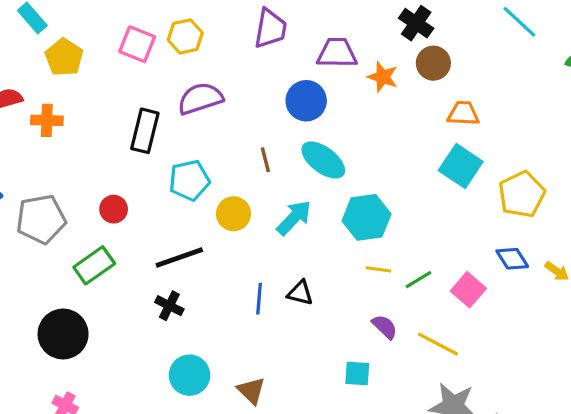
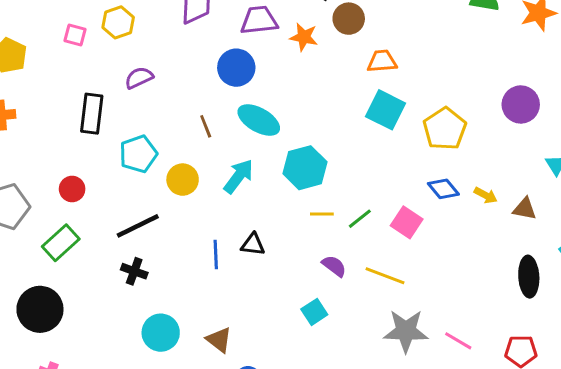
pink square: (137, 44) -> (75, 35), size x0.7
purple semicircle: (200, 99) -> (139, 78), size x0.7
cyan square: (357, 374) -> (314, 312), turned -30

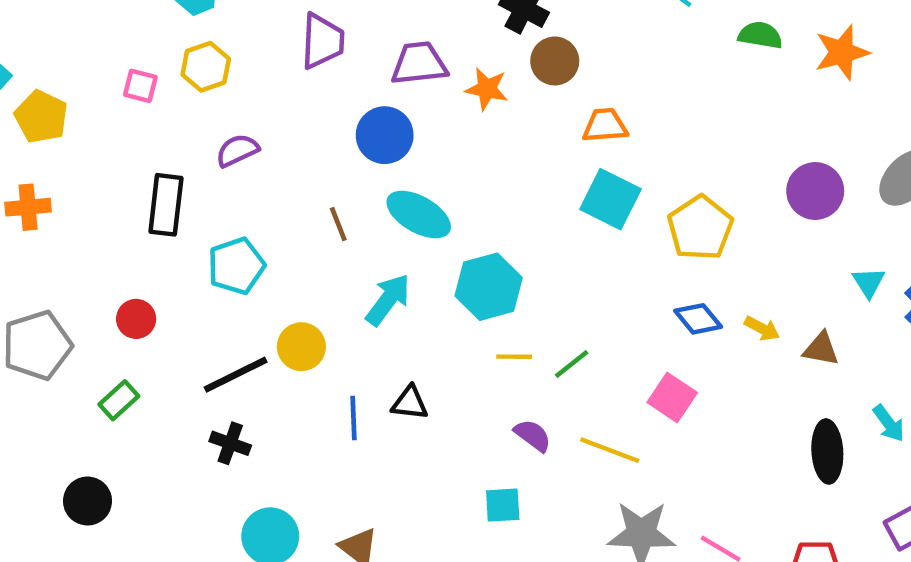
yellow circle: (183, 180) -> (301, 347), moved
pink square: (407, 222) -> (672, 398), moved
green rectangle: (61, 243) -> (119, 400), size x0.7
black circle: (40, 309) -> (88, 501), size x0.7
cyan square: (314, 312) -> (503, 505), turned 30

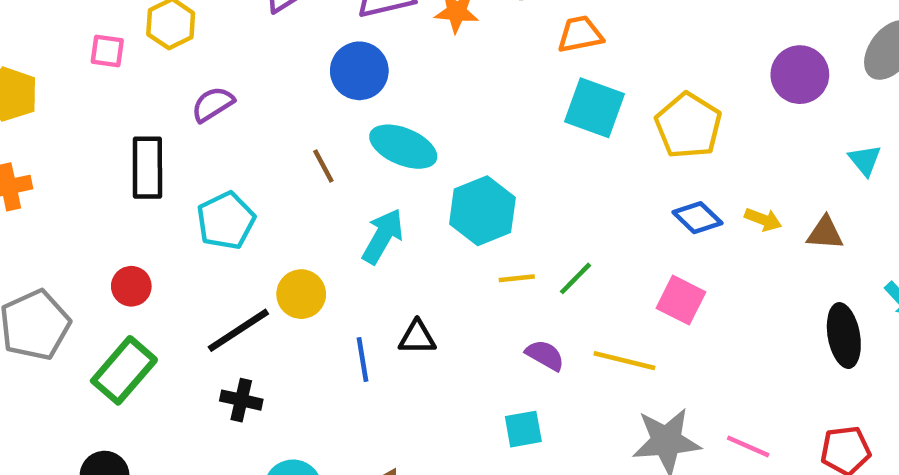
green rectangle: (119, 400) -> (124, 370), size x1.6

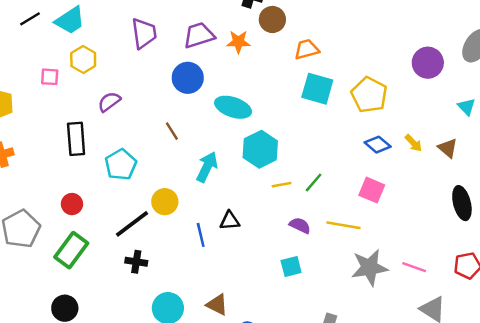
cyan ellipse: (403, 147) -> (233, 107), moved
yellow arrow: (763, 220) -> (413, 143), turned 30
brown triangle: (825, 233) -> (448, 148), turned 40

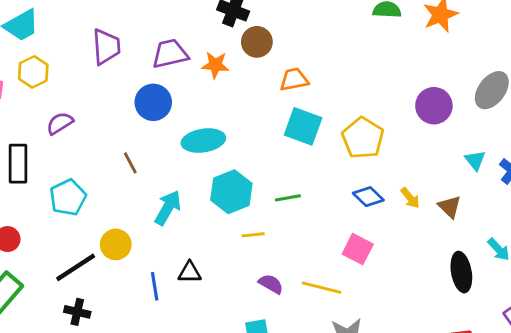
cyan ellipse: (233, 107) -> (203, 141), turned -32
green line: (314, 182) -> (288, 198), moved, turned 35

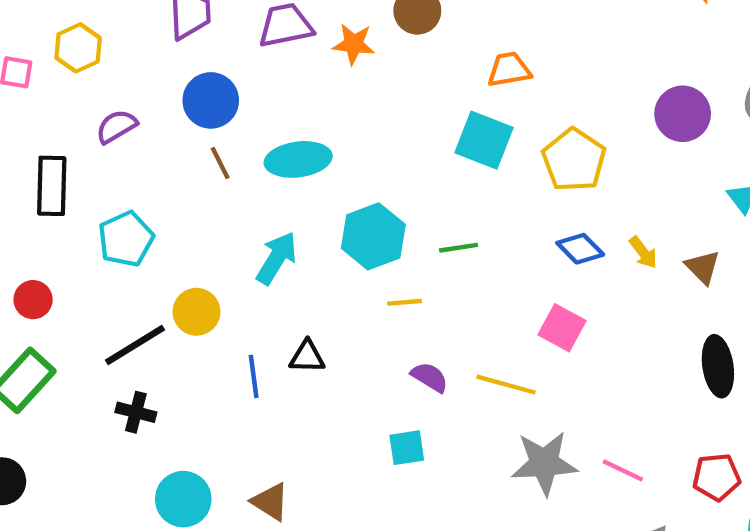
orange trapezoid: (294, 80) -> (509, 70), moved
blue circle: (153, 102) -> (211, 100), moved
cyan ellipse: (203, 141) -> (298, 159), moved
brown line: (130, 163) -> (220, 163), moved

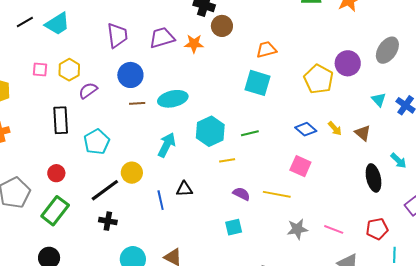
yellow hexagon: (78, 48) -> (69, 70), moved
yellow pentagon: (574, 160) -> (318, 79), moved
brown line: (220, 163) -> (137, 103), turned -63
gray star: (544, 463) -> (297, 229), size x0.7

